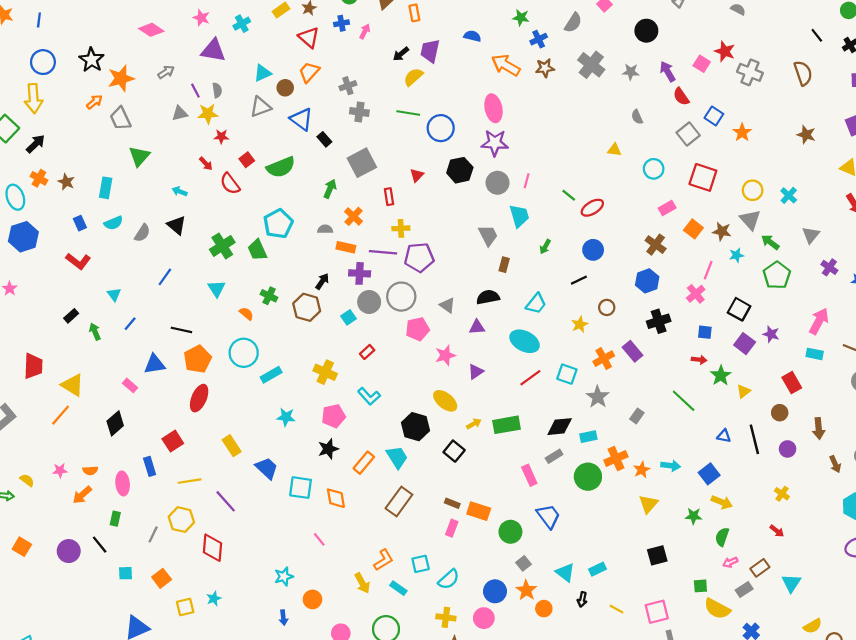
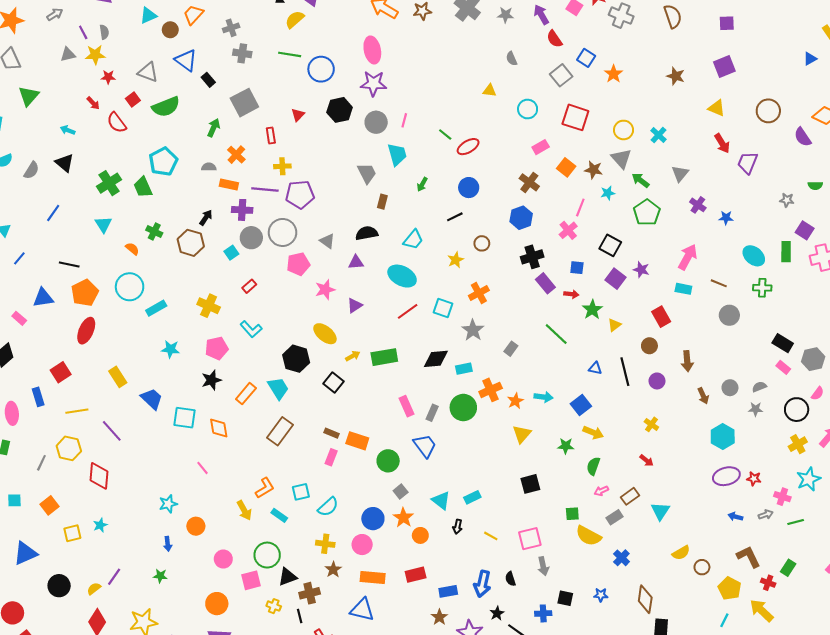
gray triangle: (260, 107) -> (148, 72), moved, turned 40
purple rectangle: (632, 351) -> (545, 283), moved
gray rectangle: (554, 456) -> (432, 413), moved, turned -35

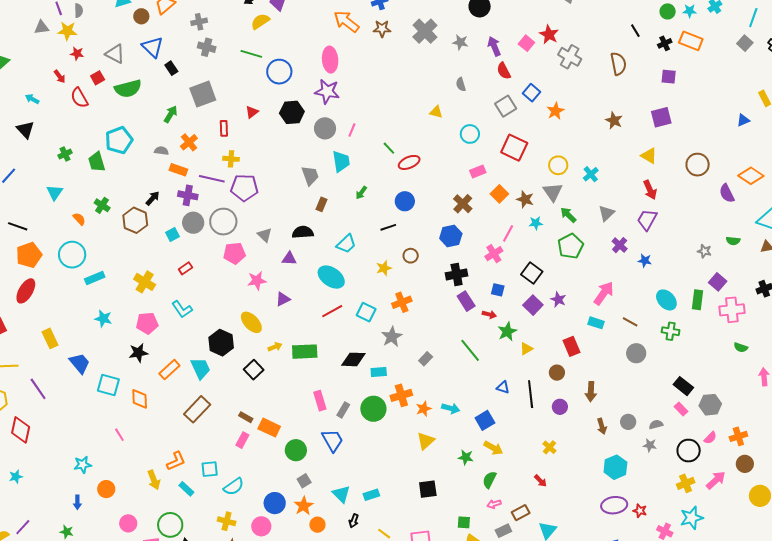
purple trapezoid: (748, 163) -> (647, 220), moved
green cross: (109, 183) -> (65, 154), size x0.6

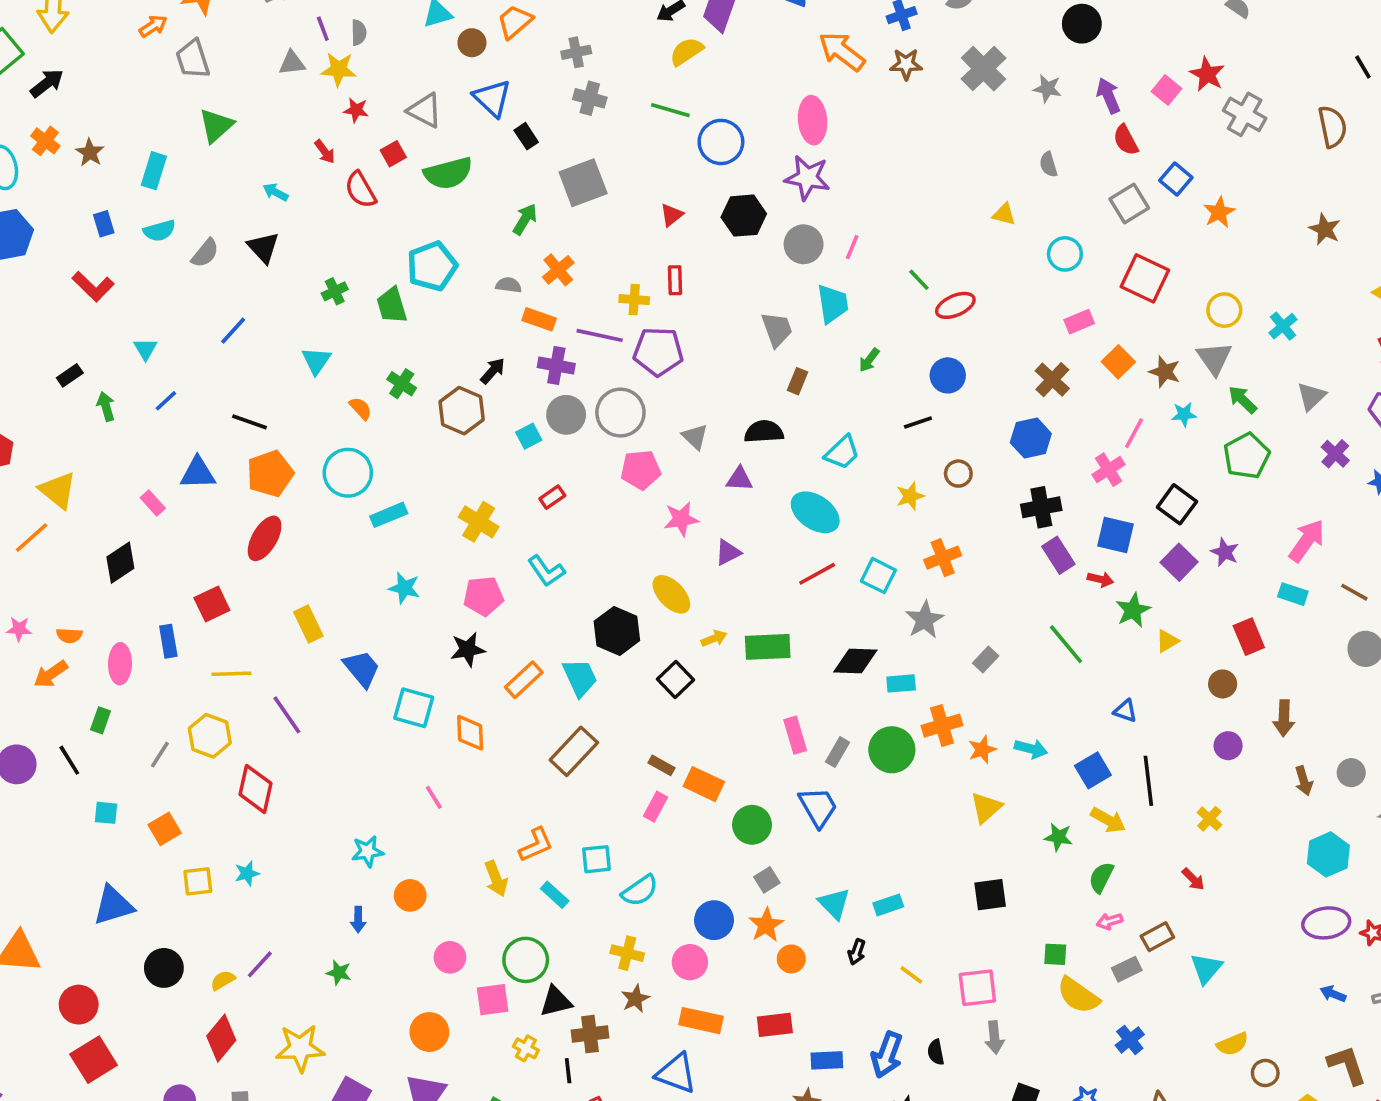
red rectangle: (224, 128) -> (675, 280), moved
blue square: (498, 290) -> (1116, 535), size x1.5
black line: (531, 394) -> (1148, 781), moved

